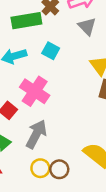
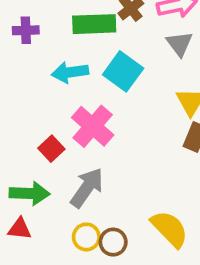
cyan square: (51, 51) -> (123, 71), size x1.5

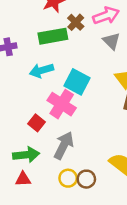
cyan square: (123, 71) -> (77, 82), moved

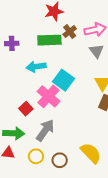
yellow circle: (68, 178) -> (36, 156), moved

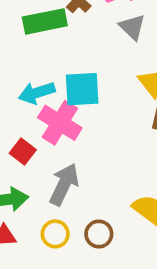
cyan arrow: (36, 67) -> (37, 93), moved
cyan square: (64, 80) -> (82, 89), turned -30

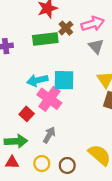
gray arrow: (64, 184) -> (49, 135), size x0.7

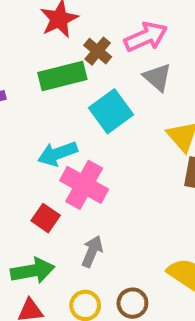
cyan square: (64, 80) -> (111, 111), moved, turned -30

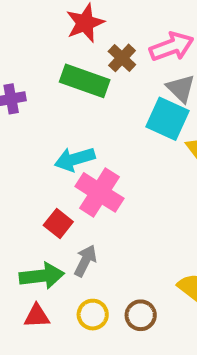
green rectangle: (62, 76) -> (85, 81), turned 30
cyan square: (111, 111) -> (168, 119), moved, turned -33
gray arrow: (92, 251) -> (85, 261), moved

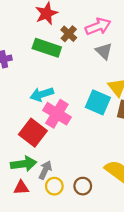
cyan square: (168, 119) -> (98, 102), moved
red square: (58, 223) -> (33, 133), size x1.6
gray arrow: (85, 261) -> (45, 170), moved

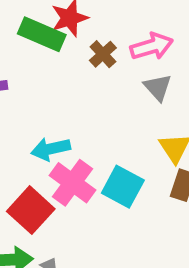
green rectangle: (47, 48) -> (42, 34), moved
cyan square: (98, 102) -> (123, 187), moved

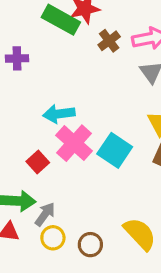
red square: (31, 210) -> (38, 162), size x0.6

